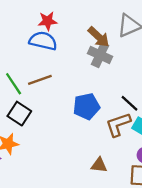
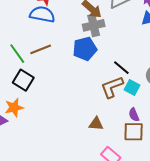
gray cross: (100, 55) -> (94, 25), turned -35
blue pentagon: (86, 106) -> (85, 49), moved

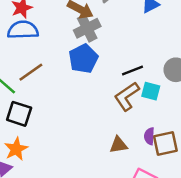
black line: (121, 68) -> (132, 71), turned -48
purple semicircle: (134, 115) -> (149, 136), moved, turned 40

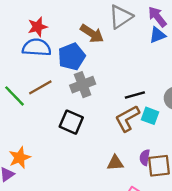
gray cross: (87, 28) -> (83, 85), moved
blue pentagon: (83, 59) -> (72, 57), moved
black square: (19, 114) -> (71, 122), moved

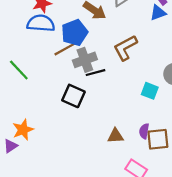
brown line: (40, 87) -> (65, 49), moved
black line: (135, 95) -> (96, 73), moved
brown L-shape: (127, 118) -> (125, 48), moved

